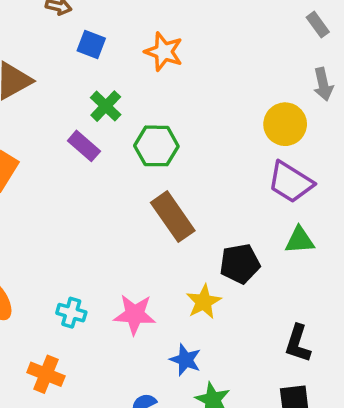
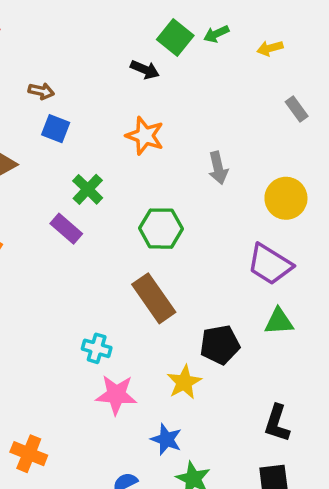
blue square: (91, 44) -> (56, 129), moved
gray arrow: (323, 84) -> (218, 168), moved
yellow circle: (285, 124) -> (286, 198), moved
green hexagon: (156, 146) -> (161, 229), moved
cyan cross: (71, 313) -> (97, 348), moved

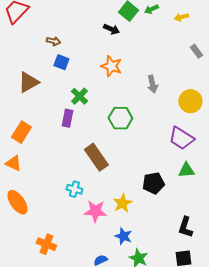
purple rectangle: (66, 229) -> (67, 118), turned 60
brown rectangle: (154, 298) -> (96, 157), moved
cyan cross: (97, 348) -> (74, 189), moved
yellow star: (184, 382) -> (122, 203), moved

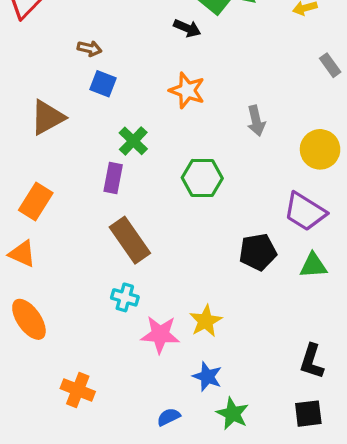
brown rectangle: (96, 157) -> (130, 240), moved
black pentagon: (153, 183) -> (258, 252), moved

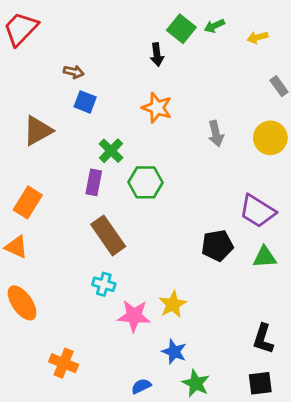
black arrow: (187, 28) -> (157, 55), turned 60
yellow circle: (320, 149) -> (270, 138), moved
green hexagon: (202, 178) -> (145, 182), moved

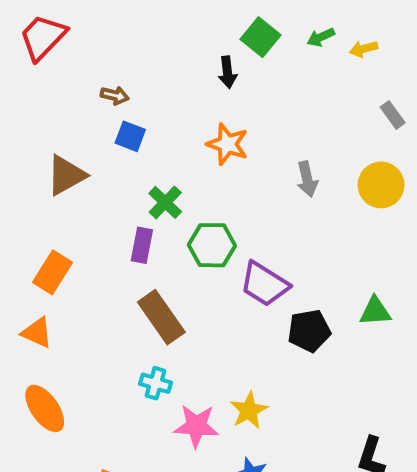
green arrow: (214, 26) -> (321, 37), moved
purple trapezoid: (257, 211) -> (264, 284), moved
green triangle: (265, 257) -> (375, 311), moved

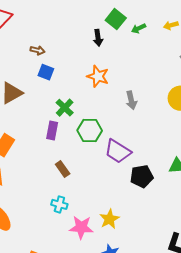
green arrow: (321, 37) -> (139, 28), moved
gray arrow: (307, 179) -> (131, 100), moved
brown rectangle: (161, 317) -> (63, 169), size x0.6

